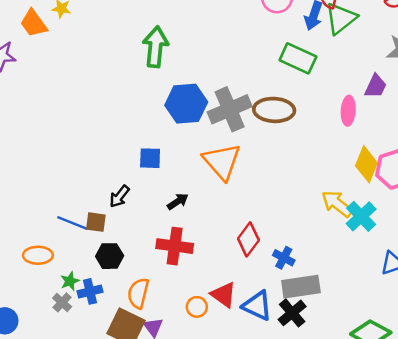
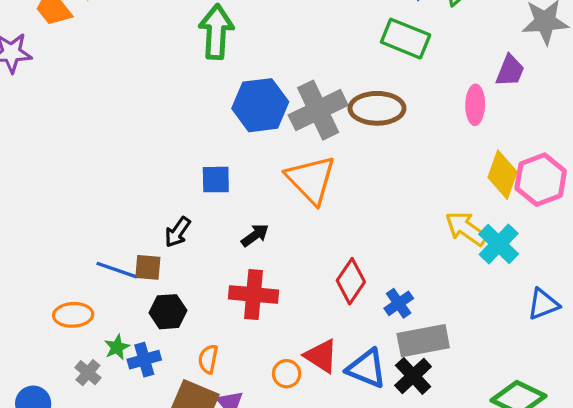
blue cross: (284, 258) -> (399, 303), turned 30
orange semicircle: (138, 293) -> (208, 359), size x0.7
gray cross: (62, 302) -> (88, 373), moved

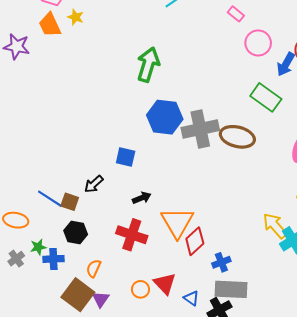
orange triangle: (311, 180) -> (177, 222), moved
blue triangle: (367, 368) -> (191, 298), size x0.6

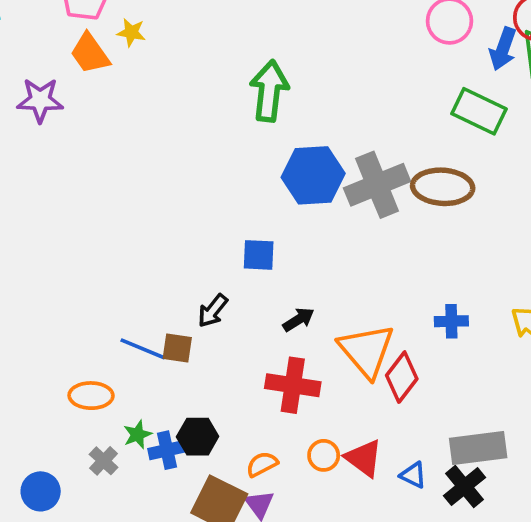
black hexagon: (76, 233) -> (198, 437), moved
blue cross: (221, 262) -> (451, 321), moved, turned 30
orange semicircle: (94, 268) -> (262, 464), moved, turned 48
orange circle: (140, 289) -> (324, 455), moved

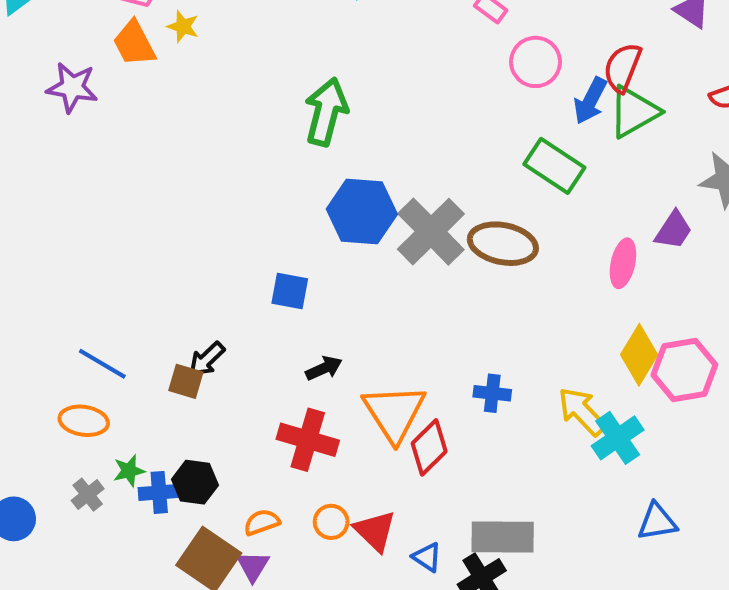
gray cross: (377, 185) -> (431, 232), turned -30
black arrow: (213, 311) -> (207, 359), moved
blue line: (143, 349) -> (102, 364), moved

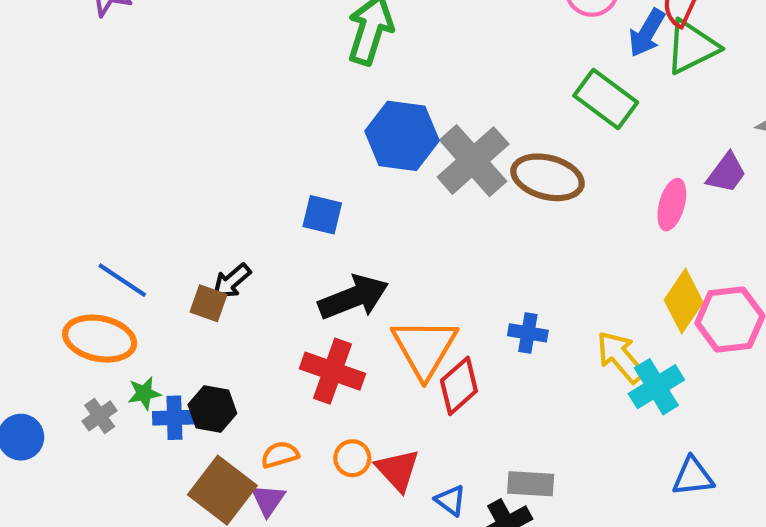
black arrow: (324, 368) -> (353, 297), size x1.8
orange ellipse: (84, 421) -> (100, 339), size x1.4
gray rectangle: (503, 537) -> (531, 484), size x0.7

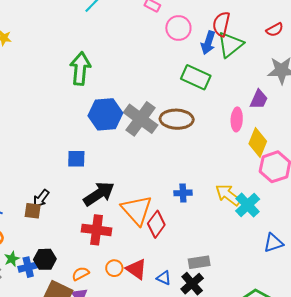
yellow diamond: (684, 301) -> (258, 143), moved

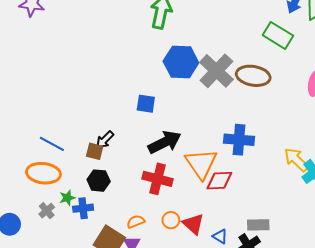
blue cross: (183, 193) -> (239, 140), moved, size x1.6
red diamond: (156, 224) -> (219, 181), turned 44
black hexagon: (45, 259) -> (99, 181), moved

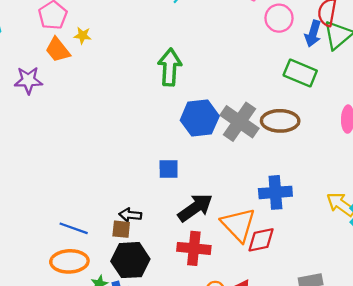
black arrow: (105, 140) -> (130, 215), turned 60
black hexagon: (99, 181) -> (130, 260), size x1.5

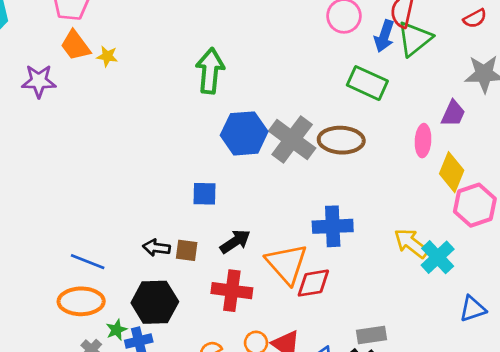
yellow star: (83, 35) -> (107, 56), moved
black arrow: (195, 208) -> (235, 241), size x0.7
brown square: (121, 229) -> (187, 250), moved

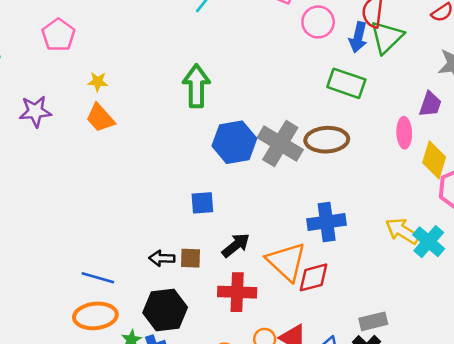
orange trapezoid: (75, 45) -> (100, 118), moved

